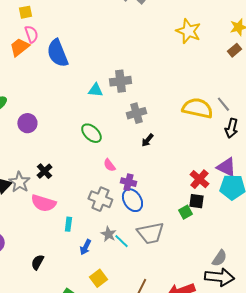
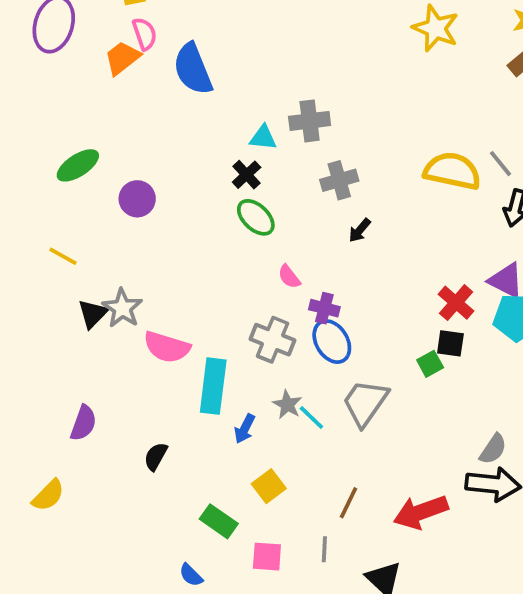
black cross: (44, 171) -> (247, 175), moved
cyan rectangle: (68, 224) -> (213, 386), size x2.0
gray trapezoid: (150, 233) -> (365, 403), turned 136

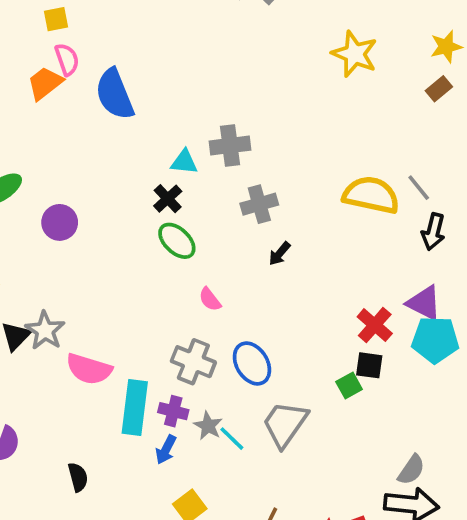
purple cross: (324, 308) -> (173, 411), moved
black semicircle: (156, 456) -> (78, 477), turned 136

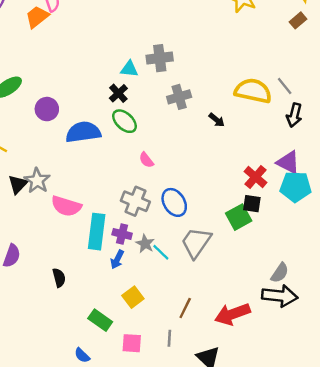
blue semicircle: (115, 94) -> (83, 132), moved, turned 104
black arrow: (279, 254) -> (217, 120), moved, turned -91
green square: (349, 385) -> (239, 217), size x1.5

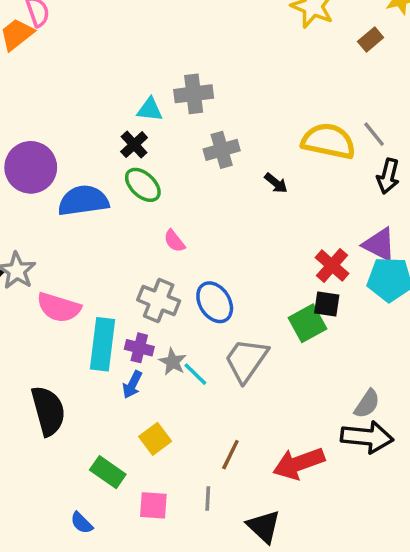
brown rectangle: (298, 20) -> (371, 39), moved
purple circle: (47, 109) -> (31, 167), size x1.5
black semicircle: (59, 278) -> (48, 411), size x1.8

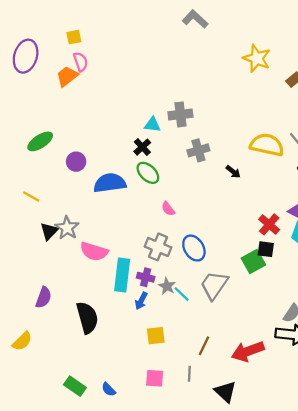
purple circle: (31, 167) -> (76, 162), size x0.6
yellow square: (155, 439) -> (156, 336), turned 30
green rectangle: (108, 472) -> (75, 386), moved

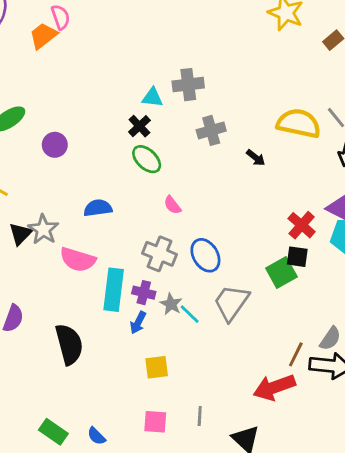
blue semicircle: (110, 183) -> (98, 208), moved, size x0.7
brown line: (204, 346) -> (296, 354), moved

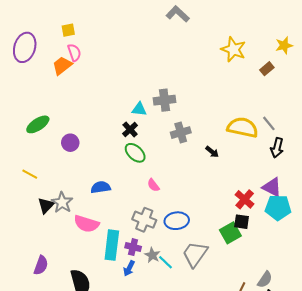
blue ellipse: (205, 255) -> (177, 221), turned -65

